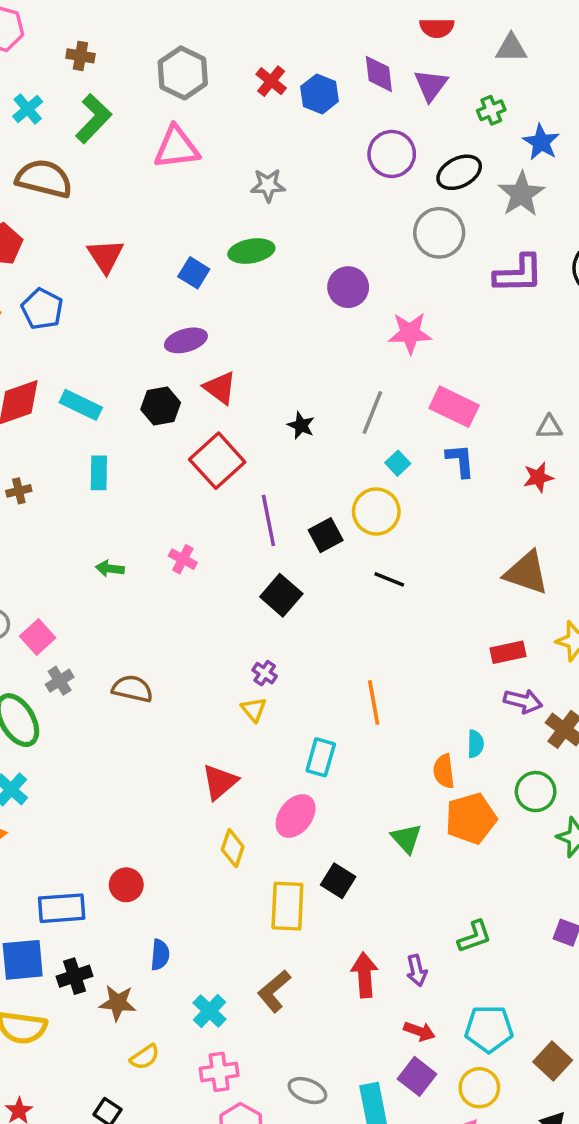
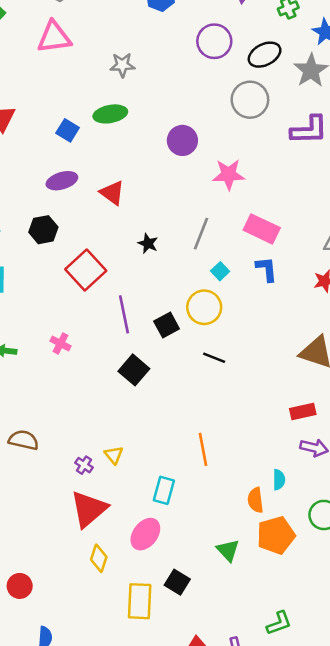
red triangle: (220, 388) -> (112, 193), moved
purple cross: (265, 673) -> (84, 465), moved
red triangle: (220, 782) -> (89, 509), size x1.4

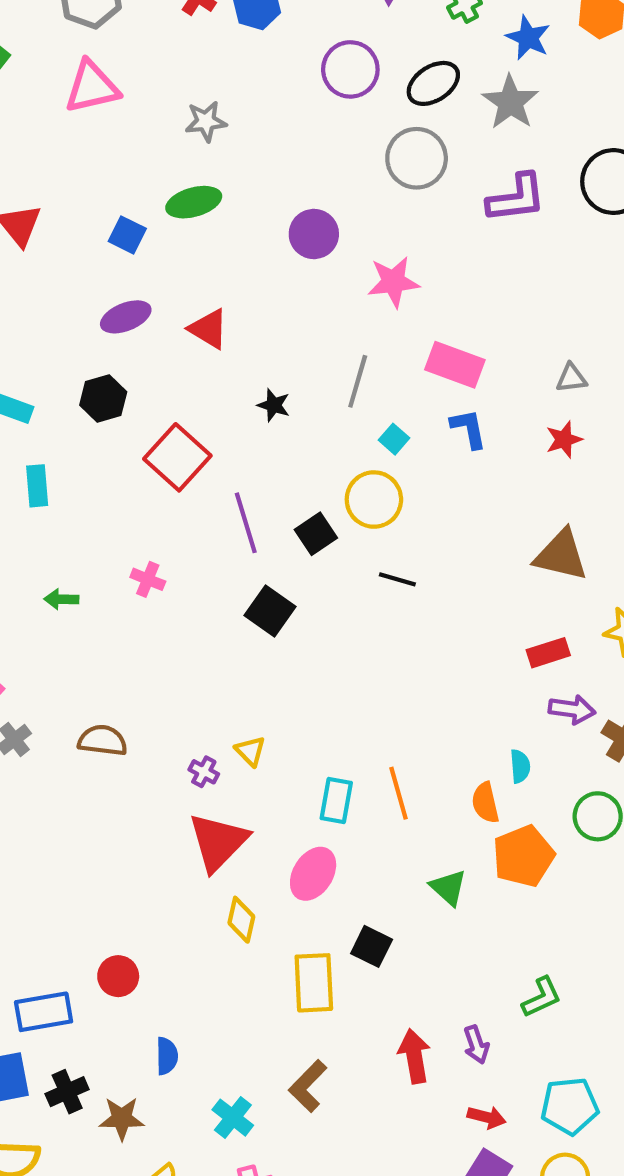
orange line: (203, 449) -> (399, 793), moved

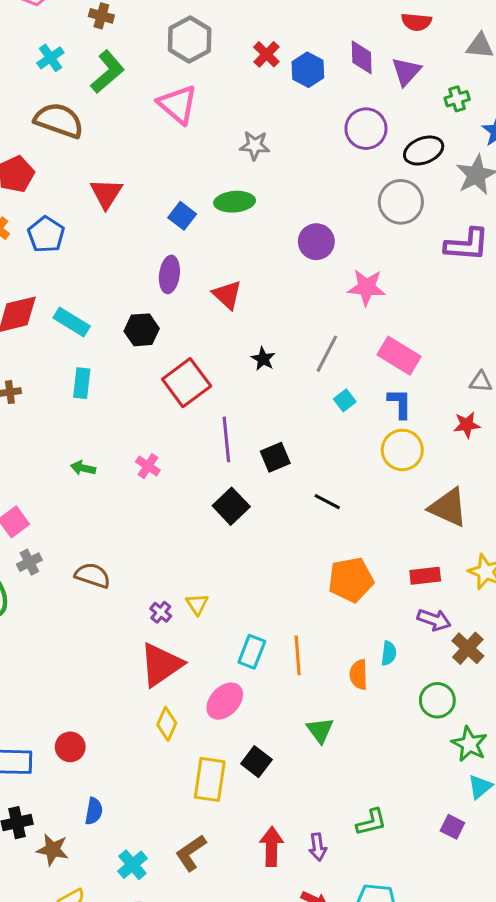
pink triangle: (92, 87) -> (178, 104), turned 42
purple ellipse: (126, 317) -> (169, 274), turned -72
yellow circle: (374, 500) -> (402, 450), moved
orange pentagon: (523, 856) -> (351, 580), moved

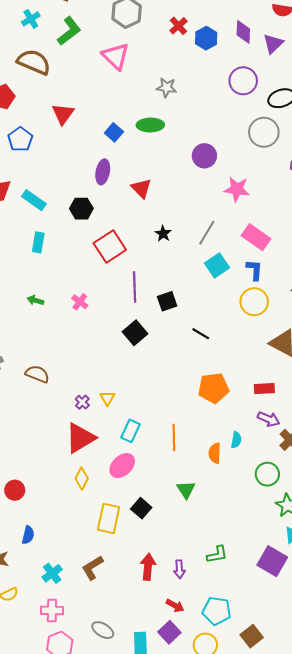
cyan square: (345, 400) -> (217, 265), size x1.6
cyan rectangle: (252, 652) -> (130, 431), moved
purple square: (452, 827) -> (272, 561), size x1.8

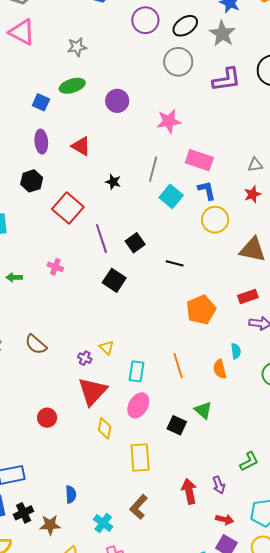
purple circle: (204, 156) -> (117, 101), moved
brown semicircle: (37, 374) -> (36, 344), turned -145
red circle: (15, 490) -> (47, 418), moved
black square: (141, 508) -> (177, 425), moved

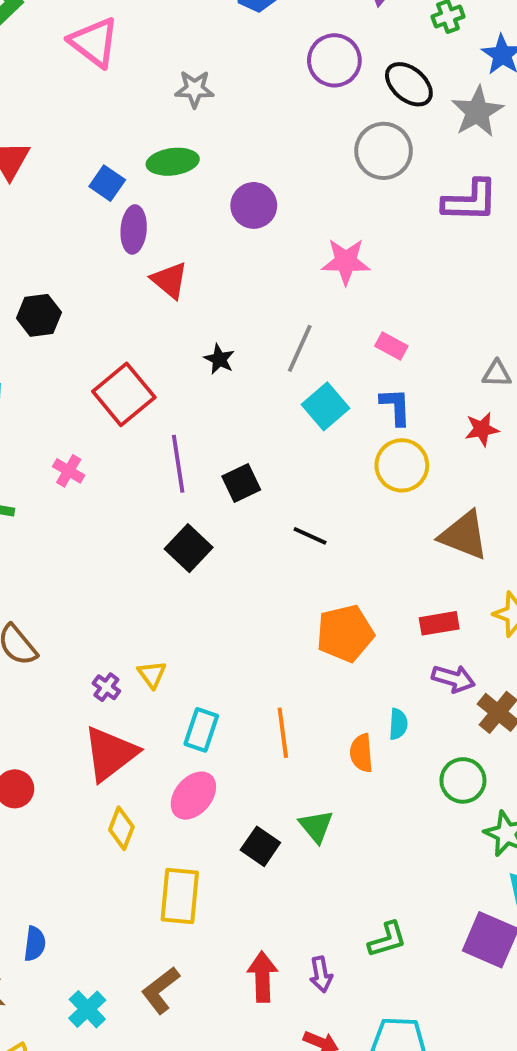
black ellipse: (185, 26) -> (409, 84), turned 65
purple ellipse: (41, 142) -> (134, 229), moved
pink rectangle: (199, 160) -> (391, 346), size x0.6
black hexagon: (32, 181) -> (39, 315), moved
pink cross: (55, 267) -> (69, 471), moved

